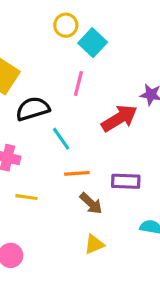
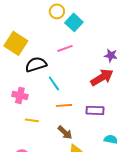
pink line: (78, 84) -> (65, 48), turned 56
red arrow: (119, 118) -> (102, 77), moved
brown arrow: (91, 203) -> (65, 132), moved

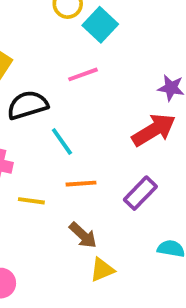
purple rectangle: (95, 110) -> (140, 193), turned -48
yellow line: (32, 120) -> (31, 201), moved

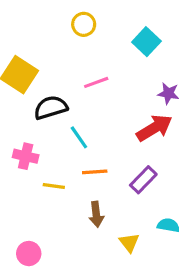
cyan square: (100, 25) -> (146, 42), moved
brown arrow: (83, 235) -> (96, 214), turned 40
yellow triangle: (102, 270) -> (129, 243), moved, turned -45

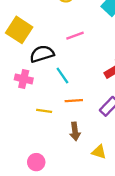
pink cross: (26, 156) -> (24, 79), moved
yellow triangle: (129, 243) -> (99, 152), turned -35
pink circle: (29, 254) -> (36, 162), moved

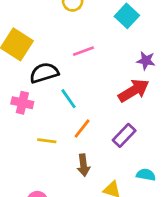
orange line: (74, 101) -> (82, 129), turned -48

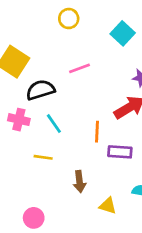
cyan line: (68, 99) -> (54, 124), moved
orange line: (82, 129) -> (97, 132), moved, turned -35
purple rectangle: (124, 135) -> (120, 152), turned 50

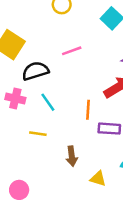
pink circle: (34, 218) -> (19, 190), moved

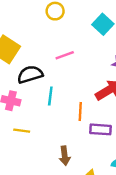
cyan line: (48, 102) -> (50, 96), moved, turned 42
yellow line: (38, 134) -> (22, 131), moved

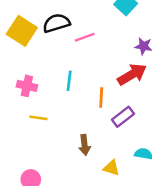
black semicircle: (30, 74) -> (56, 23), moved
purple rectangle: (101, 129) -> (123, 117), turned -42

